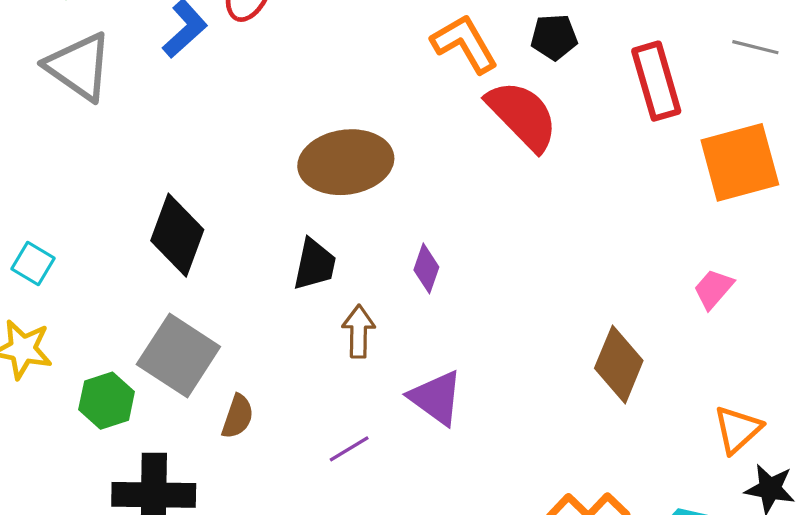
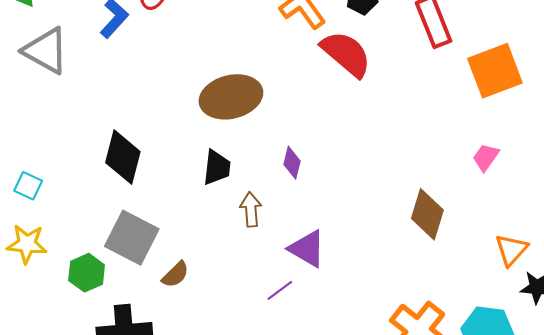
brown semicircle: (238, 416) -> (175, 275), turned 32
purple line: (349, 449) -> (280, 290), moved

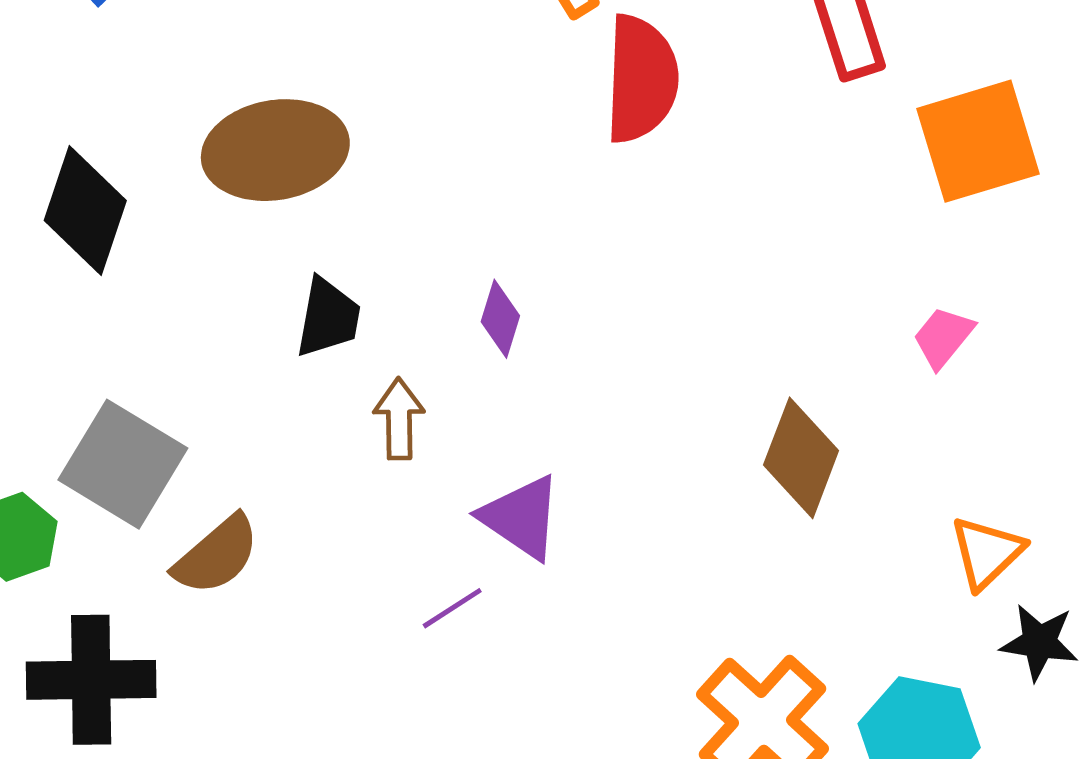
red semicircle: (346, 54) -> (641, 79), turned 48
brown ellipse: (231, 97) -> (275, 150), moved
black diamond: (123, 157) -> (85, 210), moved
brown semicircle: (175, 275) -> (217, 555), size x1.4

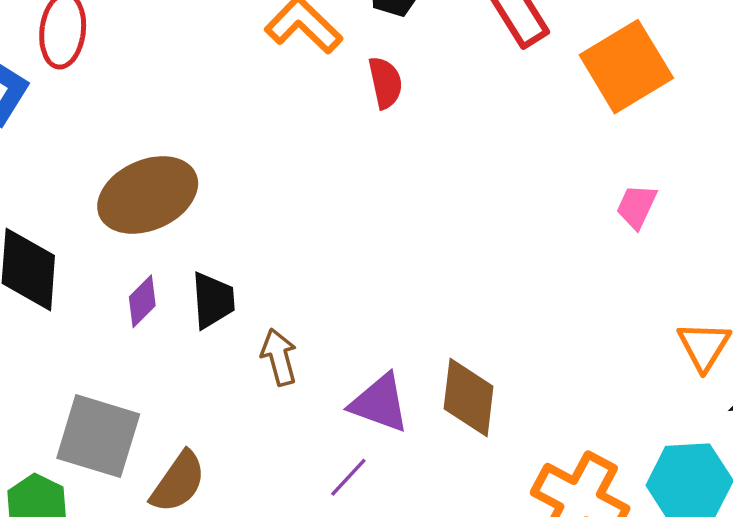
red semicircle: (641, 79) -> (385, 83), size x0.6
purple diamond: (500, 319) -> (142, 301), moved, turned 42
brown diamond: (801, 458) -> (469, 398), moved

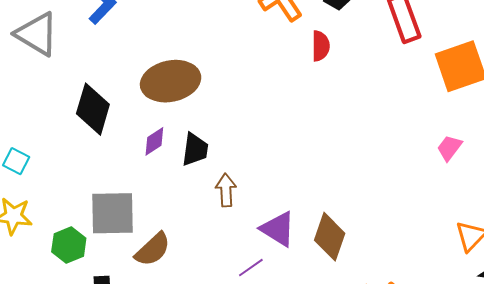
gray square: (98, 436) -> (113, 213), turned -30

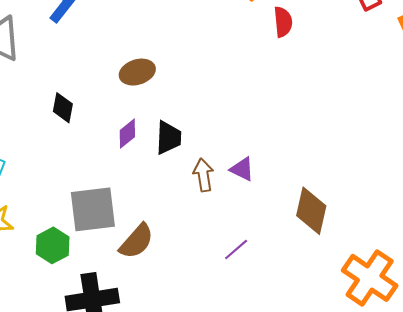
brown ellipse: (171, 81) -> (137, 72), size x0.6
black diamond: (93, 109) -> (63, 108), size x0.6
purple triangle: (278, 229) -> (242, 169), moved, size x0.7

